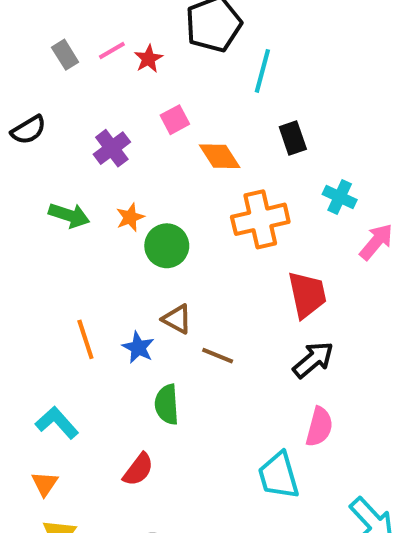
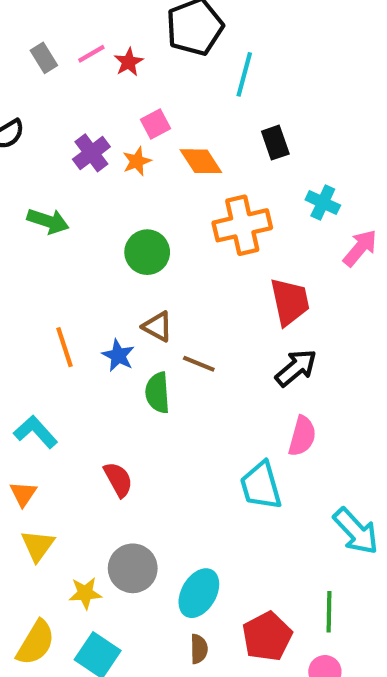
orange star: (130, 217) -> (137, 161), moved
green semicircle: (167, 404) -> (158, 393), moved
red semicircle: (138, 470) -> (118, 479), turned -66

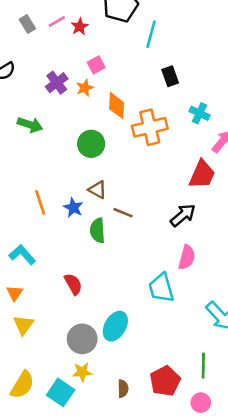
orange diamond: (201, 161) -> (117, 106), moved, turned 36
red trapezoid: (290, 302) -> (202, 174), moved, turned 36
yellow star: (85, 593) -> (82, 372), moved
cyan ellipse: (199, 593) -> (115, 326), moved

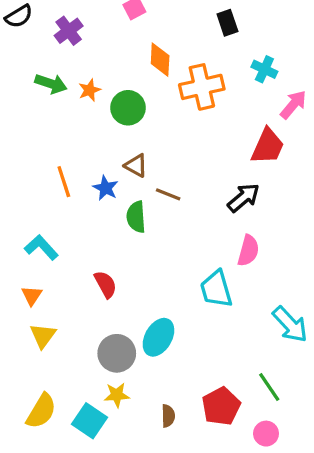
purple cross: (57, 83) -> (69, 31), moved
orange star: (85, 88) -> (89, 90), moved
green line: (203, 366) -> (269, 387), turned -35

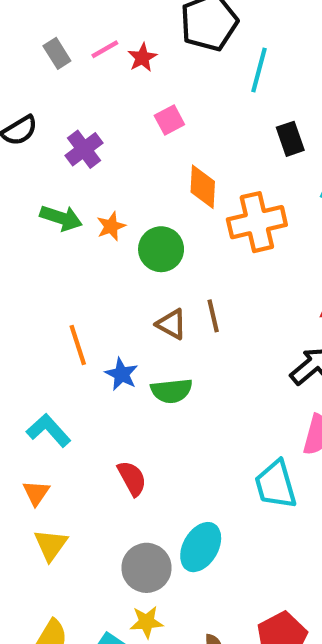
blue star: (106, 188) -> (122, 374), moved
brown line: (168, 194) -> (213, 316), moved, turned 55
green semicircle: (136, 217) -> (171, 391), turned -92

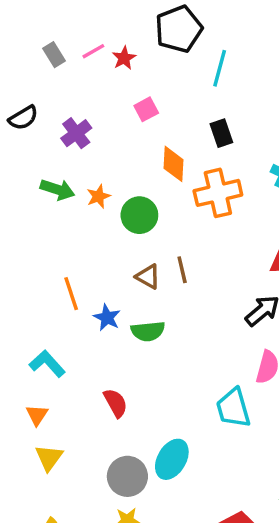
black rectangle: (290, 139) -> (221, 133), moved

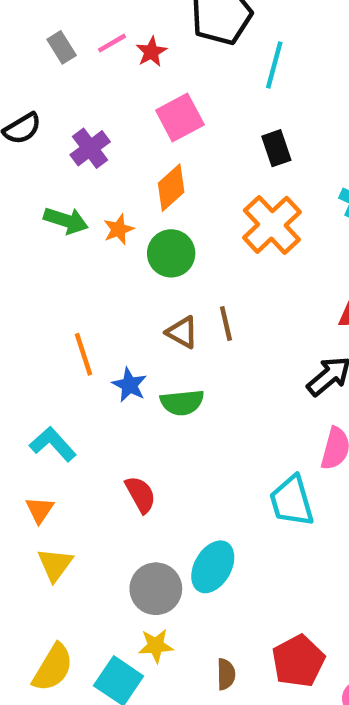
pink square: (146, 109) -> (180, 118), size x1.5
orange diamond: (174, 164) -> (171, 188), moved, turned 45
orange cross: (218, 193) -> (272, 225), turned -30

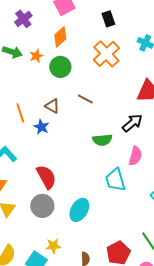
brown line: (226, 324) -> (85, 99), turned -49
brown triangle: (182, 332) -> (52, 106), moved
green semicircle: (182, 402) -> (102, 140), moved
red semicircle: (140, 494) -> (46, 177), size x1.4
gray circle: (156, 589) -> (42, 206), moved

